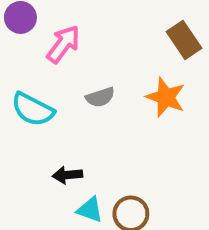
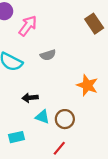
orange star: (166, 97) -> (87, 85), moved

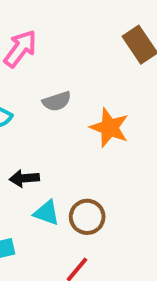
orange star: (87, 85) -> (109, 128), moved

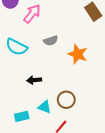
cyan triangle: (47, 213) -> (44, 107), moved

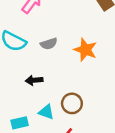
gray semicircle: (51, 41) -> (49, 44), moved

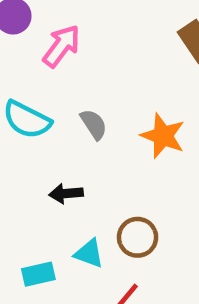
gray semicircle: (49, 44) -> (94, 124), turned -105

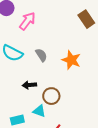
brown circle: (138, 237) -> (51, 96), moved

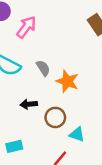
orange star: (71, 60) -> (67, 81), moved
cyan triangle: (39, 111) -> (77, 134), moved

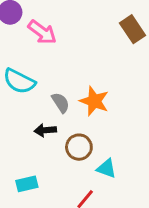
pink arrow: (26, 27) -> (42, 32), turned 90
gray semicircle: (43, 68) -> (61, 103), moved

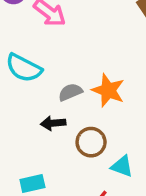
gray semicircle: (61, 103) -> (70, 92), turned -80

